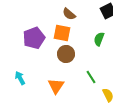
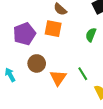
brown circle: (66, 54) -> (37, 63), moved
orange triangle: (56, 86) -> (58, 78), moved

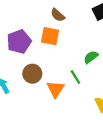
green semicircle: (91, 35) -> (91, 57), moved, turned 32
green line: (83, 74) -> (75, 77), moved

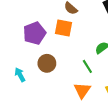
orange triangle: (56, 89) -> (82, 90), moved

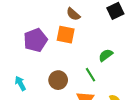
brown circle: (47, 63) -> (58, 80), moved

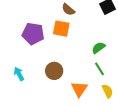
purple pentagon: (35, 40) -> (33, 34), turned 30
green line: (91, 75) -> (99, 69), moved

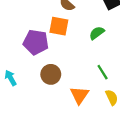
purple pentagon: (33, 34) -> (36, 42), moved
green semicircle: (98, 48) -> (97, 33), moved

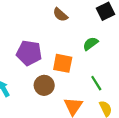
orange square: (59, 26) -> (63, 63), moved

